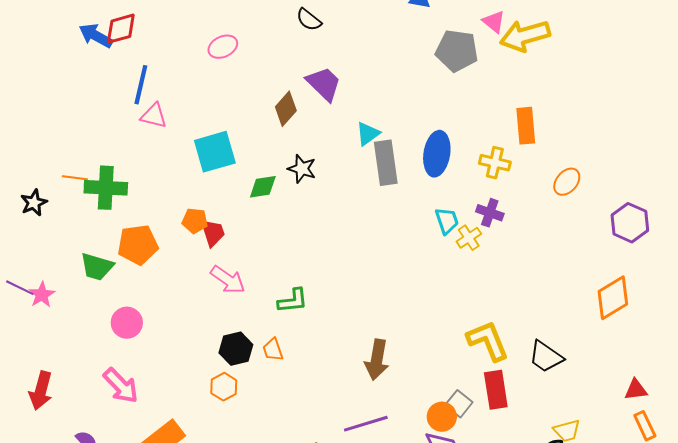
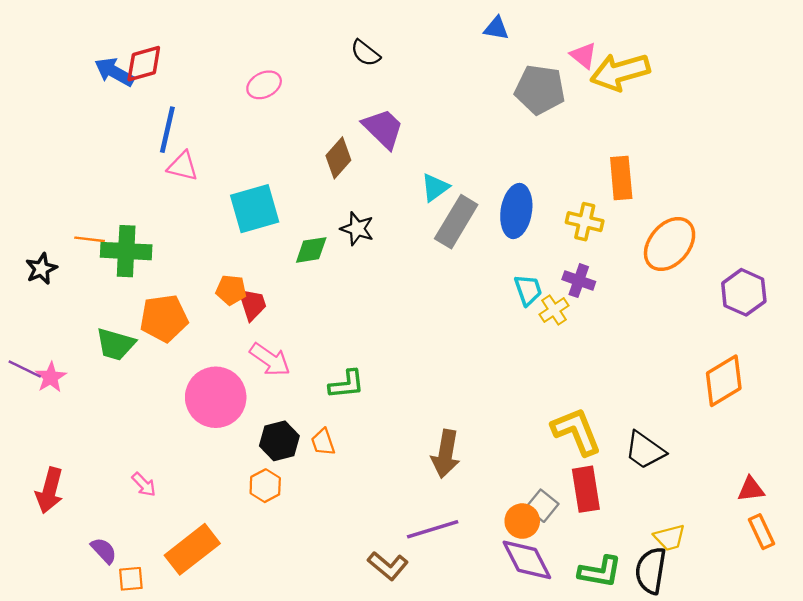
gray rectangle: (386, 163) -> (456, 222), turned 39
orange ellipse: (567, 182) -> (670, 244), size x1.6
pink circle: (127, 323) -> (216, 397), moved, size x1.6
pink arrow: (121, 386) -> (144, 484), size x0.6

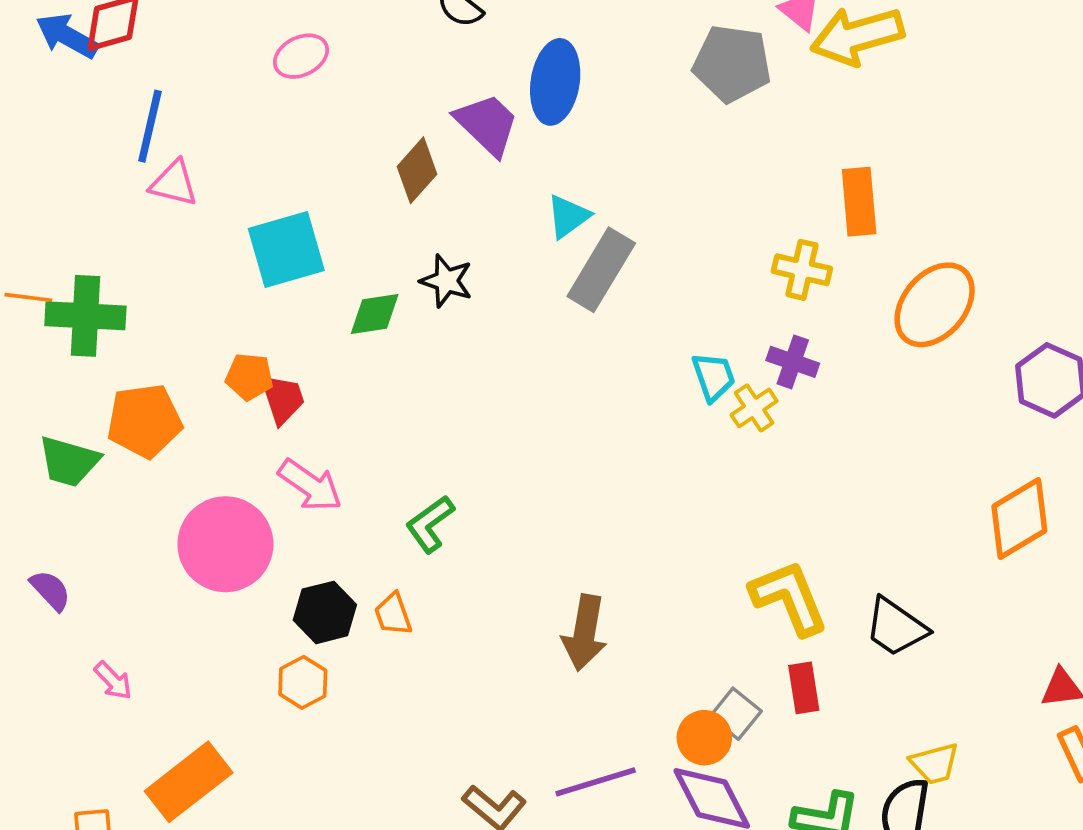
blue ellipse: (516, 211) -> (555, 82), moved
green L-shape: (347, 384) -> (430, 524), turned 150
red rectangle: (586, 489) -> (804, 688), size x0.7
purple line: (433, 529) -> (596, 782), moved
purple semicircle: (104, 550) -> (50, 590), moved

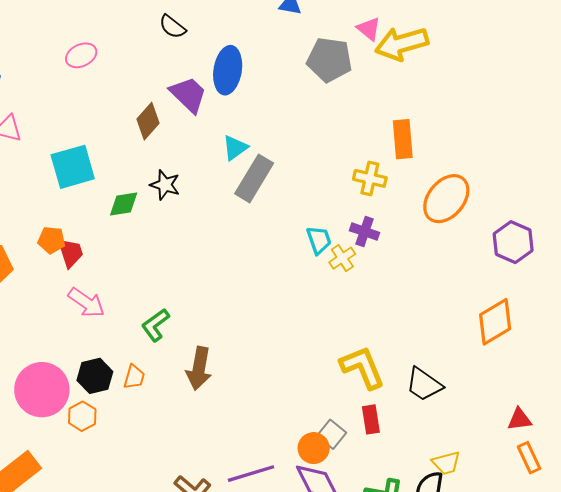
pink circle: (225, 544) -> (42, 390), moved
orange trapezoid: (393, 614) -> (134, 377), turned -145
brown arrow: (585, 633) -> (199, 368), moved

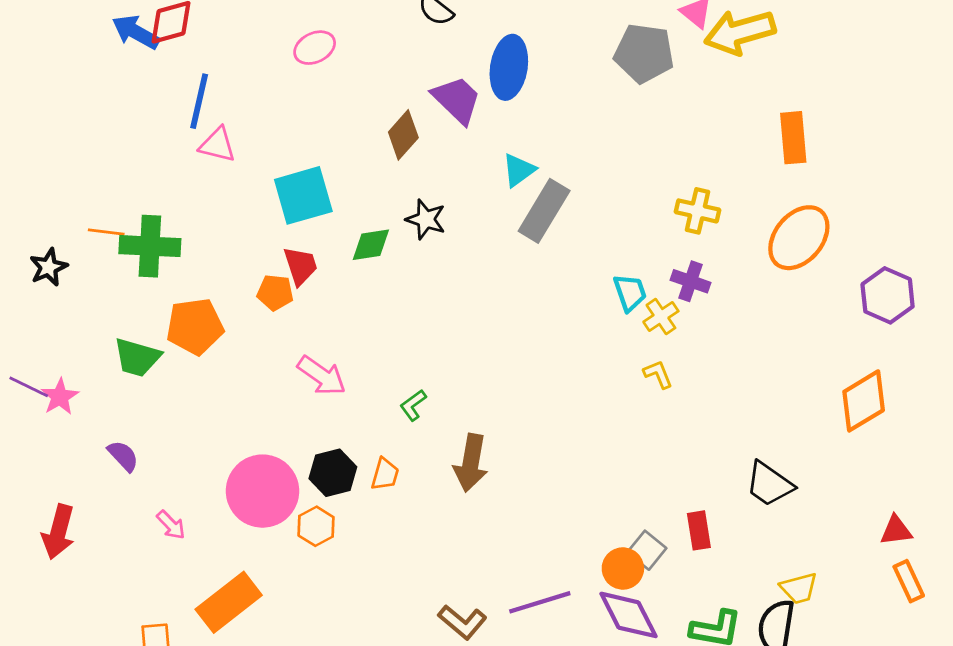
orange rectangle: (403, 139) -> (793, 138), moved
red trapezoid: (71, 253) -> (301, 266), moved
green L-shape: (155, 325) -> (413, 405), size x0.7
yellow L-shape: (362, 367) -> (658, 374), moved, size x0.5

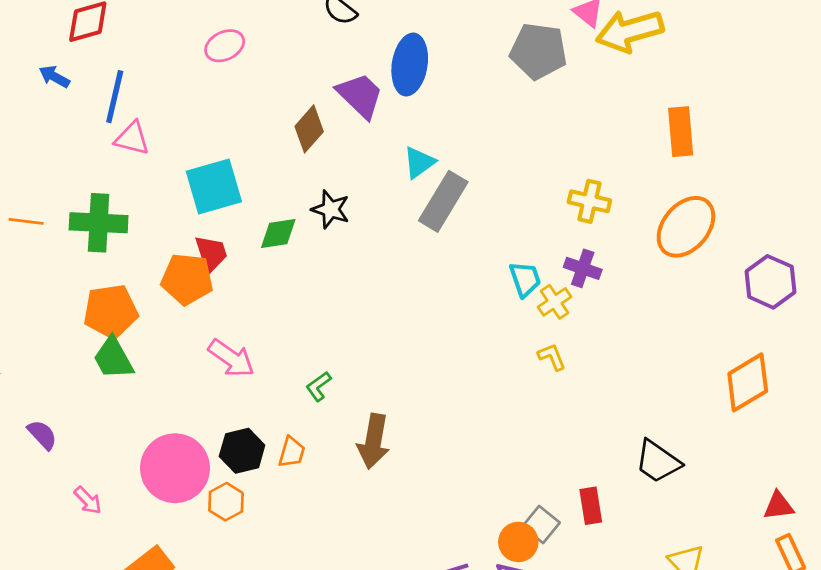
blue arrow: (136, 32) -> (54, 77), moved, size x0.7
green cross: (150, 246) -> (99, 223), moved
orange pentagon: (275, 293) -> (187, 279), size x1.5
green trapezoid: (137, 357) -> (113, 358), moved, turned 45

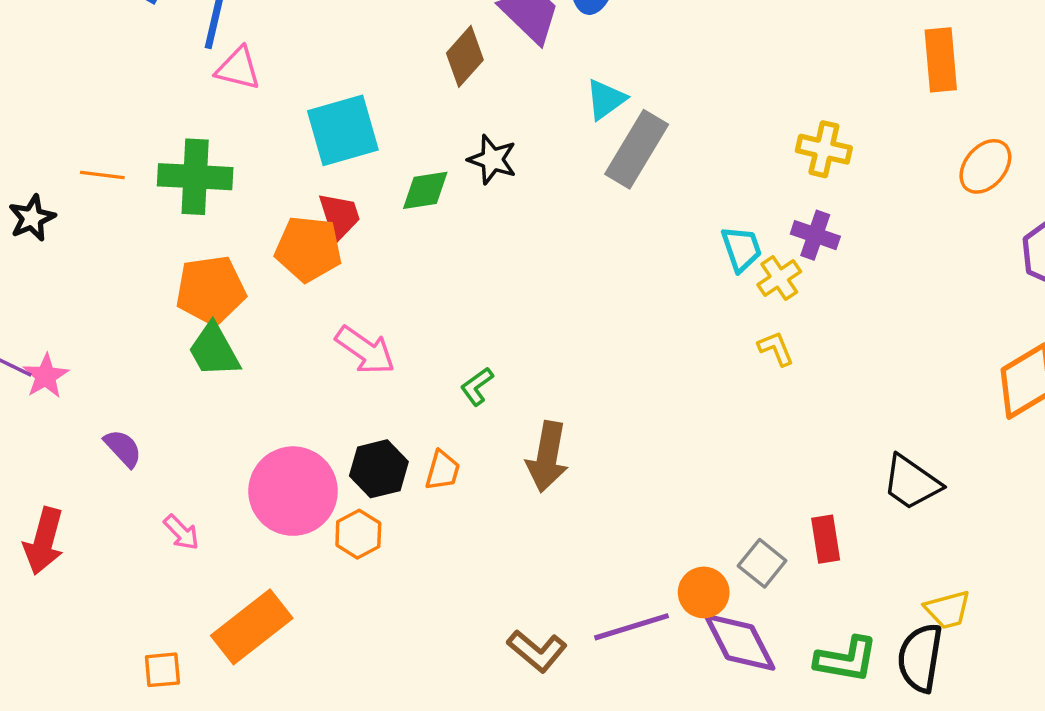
orange ellipse: (686, 227) -> (985, 166), moved, size x0.7
orange circle: (518, 542) -> (704, 592), moved

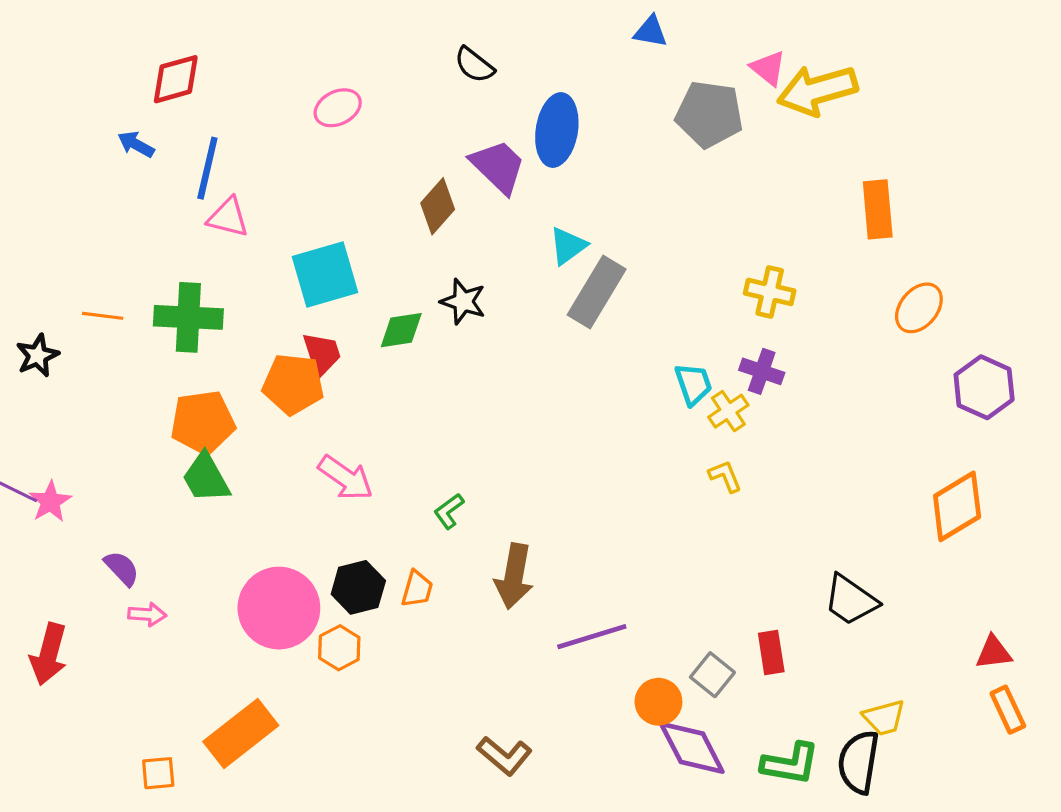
pink arrow: (181, 532) -> (147, 614), moved, turned -42
purple line: (631, 627) -> (592, 637), moved

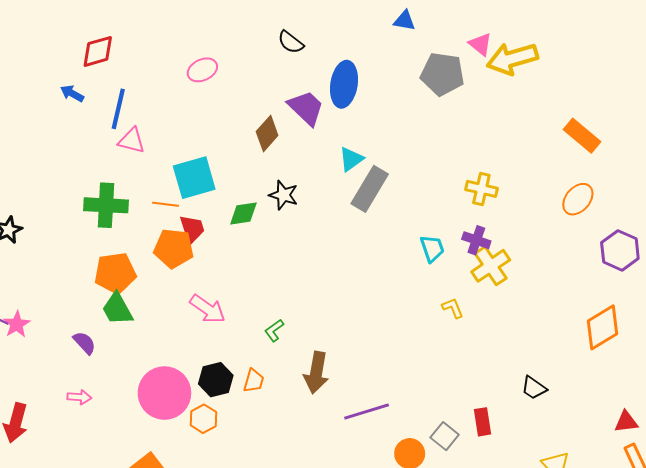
orange rectangle: (878, 209) -> (582, 136), moved, turned -45
orange line: (103, 316) -> (165, 204), moved
yellow cross: (728, 411) -> (491, 266), moved, size x1.5
purple semicircle: (122, 568) -> (84, 343), moved
black trapezoid: (851, 600) -> (534, 388), size x0.7

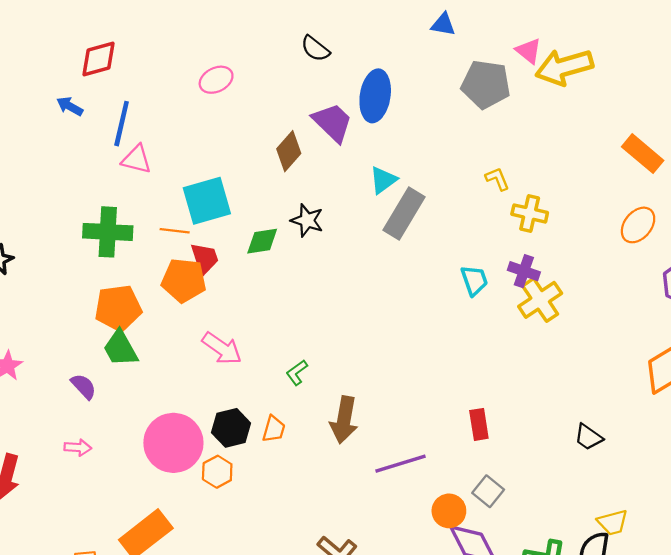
yellow L-shape: (453, 308) -> (497, 179), moved
red rectangle: (482, 422) -> (479, 424), moved

